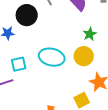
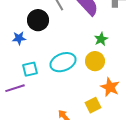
cyan ellipse: (52, 57) -> (63, 62), turned -35

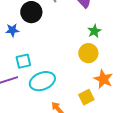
cyan ellipse: (63, 62) -> (42, 81), moved

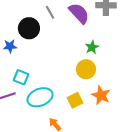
cyan square: (23, 61) -> (21, 77), turned 35
yellow square: (86, 97) -> (75, 100), moved

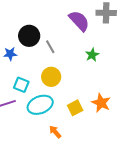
gray line: (50, 12) -> (50, 47), moved
yellow circle: (86, 69) -> (51, 77), moved

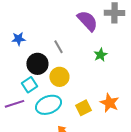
black circle: (29, 36) -> (37, 64), moved
blue star: (10, 54) -> (18, 39), moved
cyan square: (21, 85) -> (29, 85), turned 35

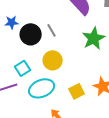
green star: (100, 55) -> (94, 38), size x1.6
black circle: (37, 64) -> (31, 34), moved

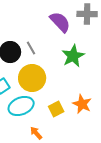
yellow circle: (53, 60) -> (32, 78), size x1.4

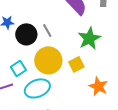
yellow square: (56, 109) -> (76, 64), moved

